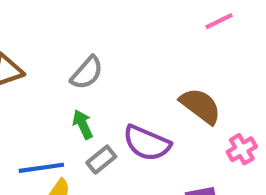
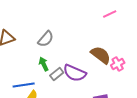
pink cross: (242, 149) -> (118, 64), moved
gray rectangle: (101, 160) -> (57, 74), moved

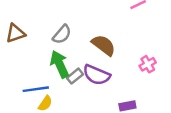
brown semicircle: (101, 55) -> (104, 45), moved
green arrow: (44, 64) -> (60, 64), size x1.6

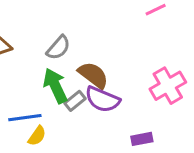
brown semicircle: (104, 45) -> (93, 75), moved
pink cross: (148, 64) -> (168, 86), size x1.6

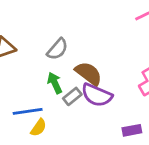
green arrow: (55, 86) -> (55, 83), size x0.7

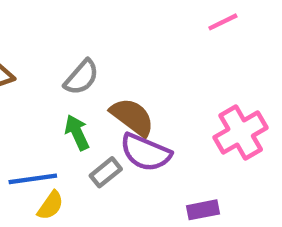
gray rectangle: (72, 96) -> (106, 172), moved

